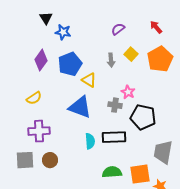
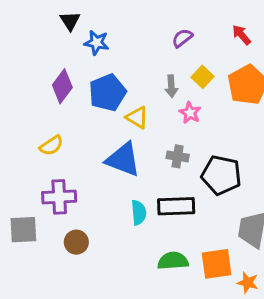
pink star: (128, 92) -> (190, 113), moved
gray square: (25, 160) -> (23, 230), moved

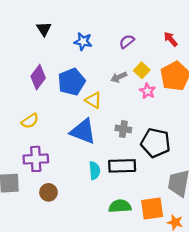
blue star: (97, 43) -> (83, 41), moved
gray arrow: (171, 86) -> (119, 77), turned 70
pink star: (190, 113) -> (148, 91), moved

